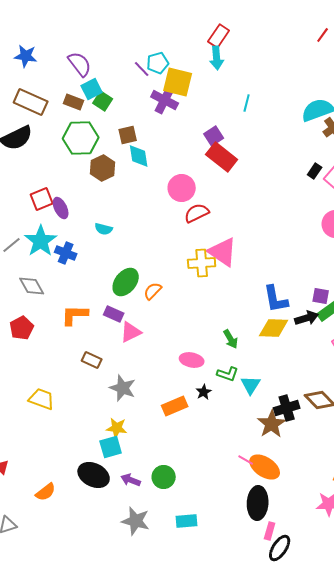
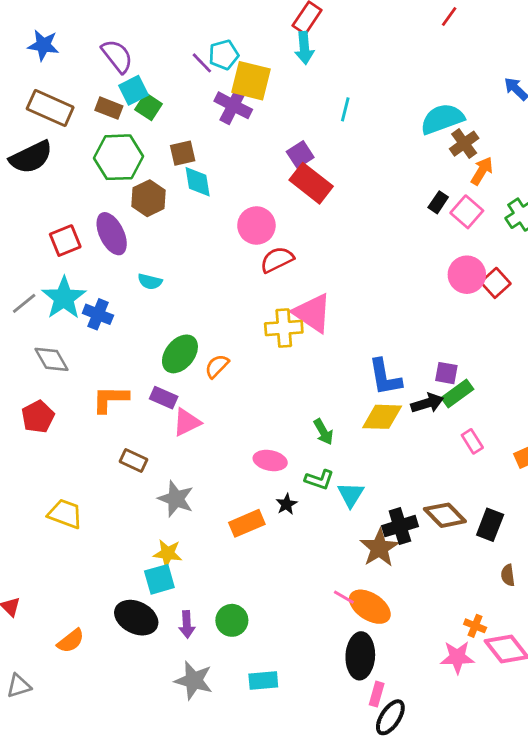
purple ellipse: (61, 208) -> (112, 234), moved, size x1.4
purple arrow: (131, 480) -> (187, 624), turned -114

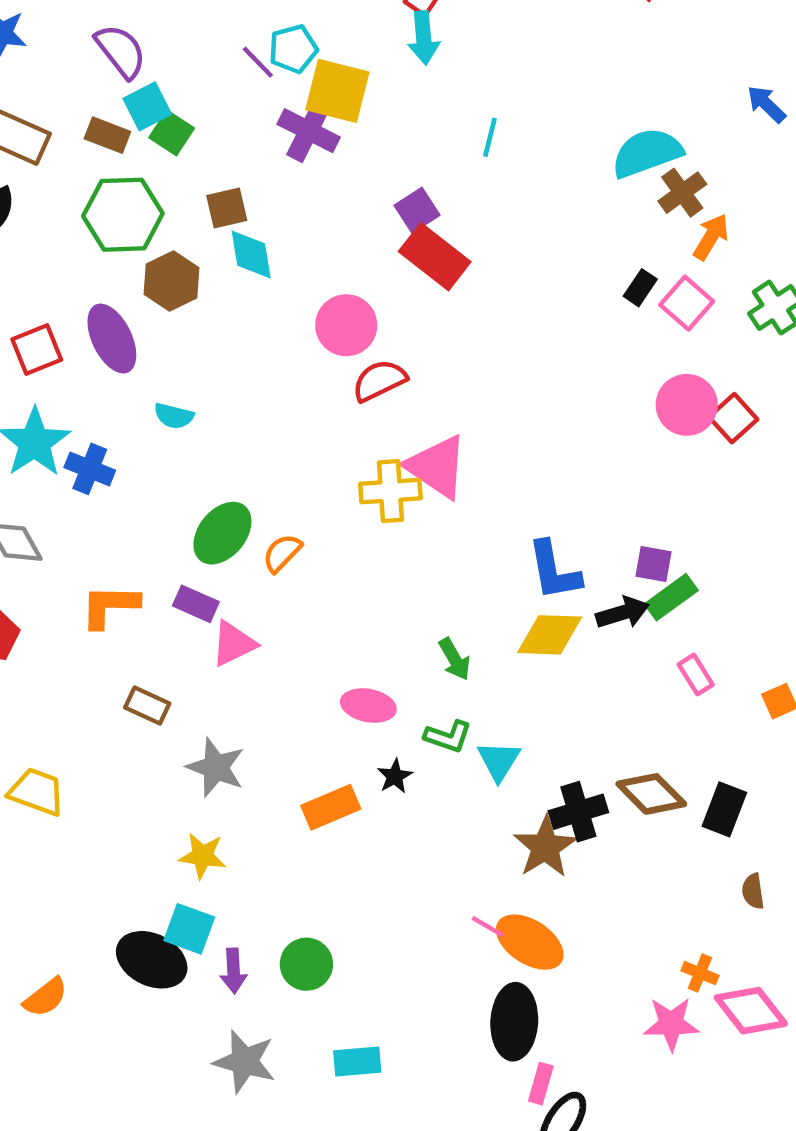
cyan square: (159, 579) -> (189, 929), moved, turned 36

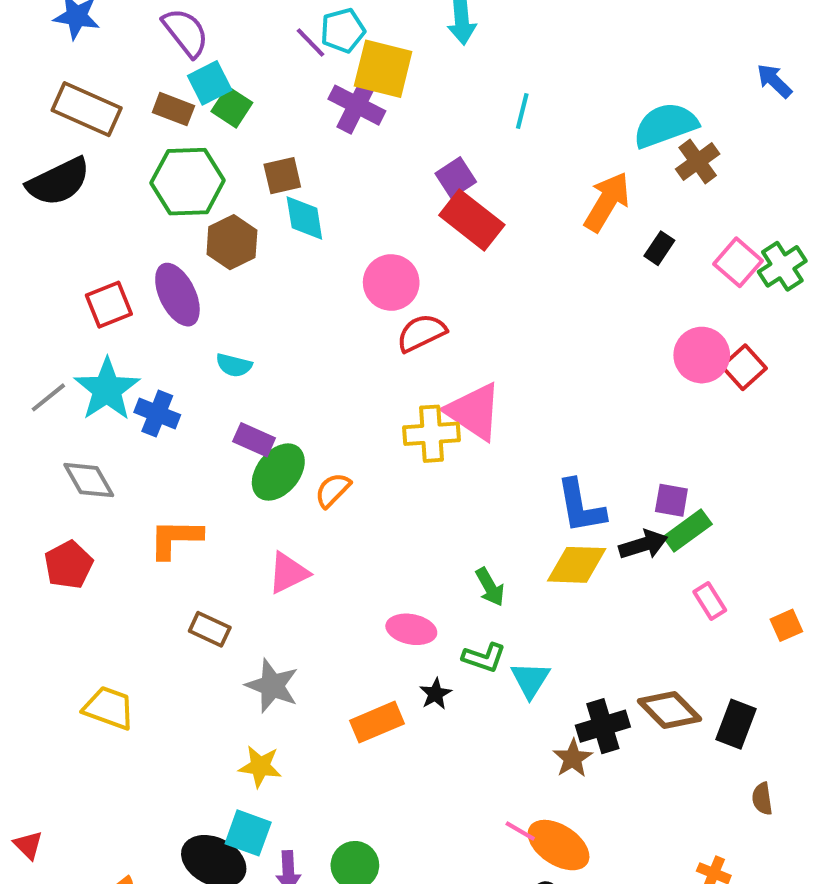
orange arrow: (711, 237) -> (607, 202), moved, size x1.4
pink square: (687, 303) -> (738, 262), moved
purple rectangle: (196, 604) -> (254, 440), moved
brown star: (545, 847) -> (573, 758), size x0.7

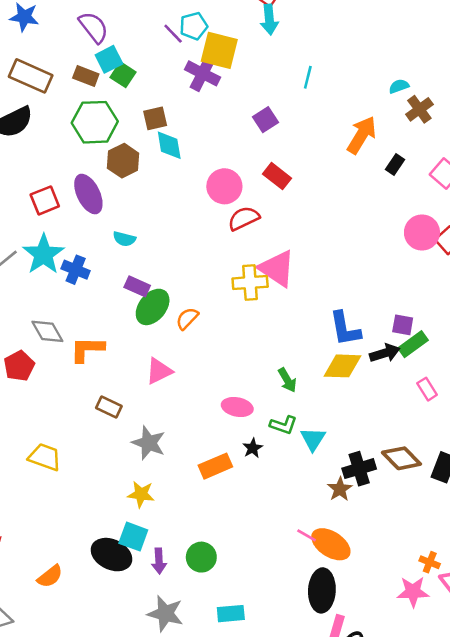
cyan semicircle: (665, 125) -> (399, 86), size x0.5
red rectangle: (472, 220) -> (277, 176), moved, size x0.7
gray diamond: (89, 480) -> (47, 331), moved

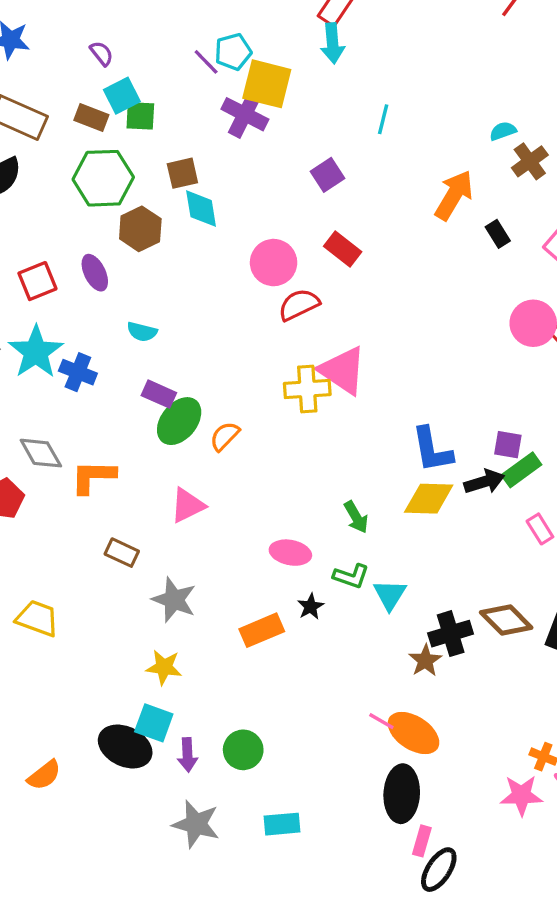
purple semicircle: (94, 27) -> (102, 53), size x0.6
green square: (123, 75) -> (140, 116), turned -30
black rectangle: (395, 165) -> (498, 234), turned -66
purple ellipse: (88, 194) -> (95, 273), size x0.7

